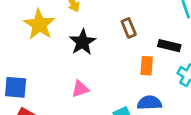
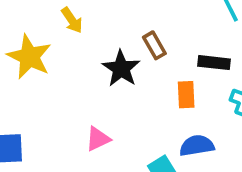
black star: (83, 42) -> (121, 69), moved

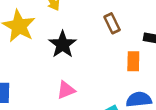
black star: (121, 69) -> (63, 44), moved

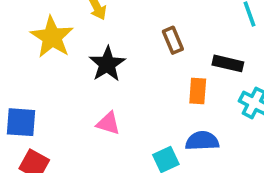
pink triangle: (66, 90) -> (108, 123), turned 36

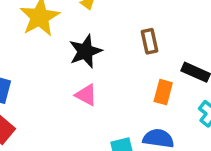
pink triangle: (108, 123) -> (86, 95), moved

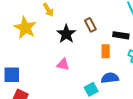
black star: (85, 51) -> (66, 34), moved

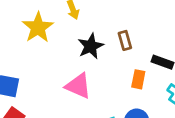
pink triangle: (63, 65) -> (78, 86), size x1.5

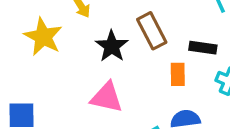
brown rectangle: (125, 40) -> (152, 31), size x1.5

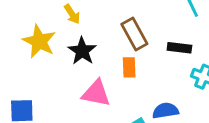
black star: (112, 46) -> (82, 51), moved
orange rectangle: (178, 74) -> (129, 67), moved

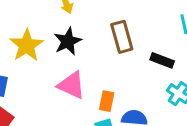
yellow star: (39, 41) -> (27, 45), moved
orange rectangle: (129, 67) -> (107, 101), moved

